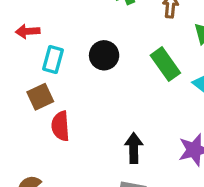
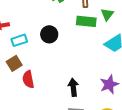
cyan rectangle: (53, 59) -> (19, 40), turned 63
green rectangle: (165, 64) -> (86, 21), moved, turned -42

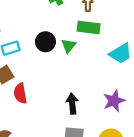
green triangle: (107, 14) -> (69, 46), moved

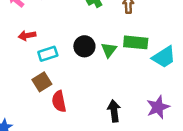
green rectangle: (89, 27) -> (136, 42), moved

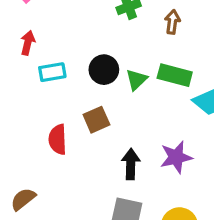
red arrow: (27, 36) -> (28, 43), turned 105
brown square: (42, 82) -> (96, 120), moved
purple star: (158, 107) -> (176, 157), moved

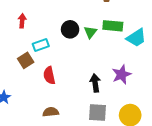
cyan rectangle: (52, 72) -> (41, 45), moved
brown square: (96, 120) -> (26, 60), moved
brown semicircle: (23, 199) -> (51, 112), moved, turned 42

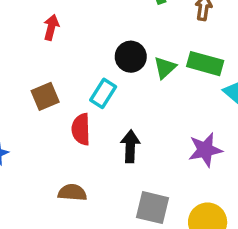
cyan rectangle: (41, 45) -> (103, 93), moved, turned -49
black arrow: (95, 83) -> (130, 146), moved

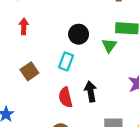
green triangle: (165, 68) -> (109, 45), moved
red semicircle: (81, 129) -> (65, 97), moved

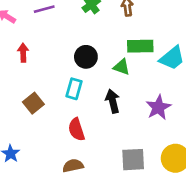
green triangle: (109, 45) -> (122, 67), turned -42
black arrow: (91, 92) -> (113, 101), moved

